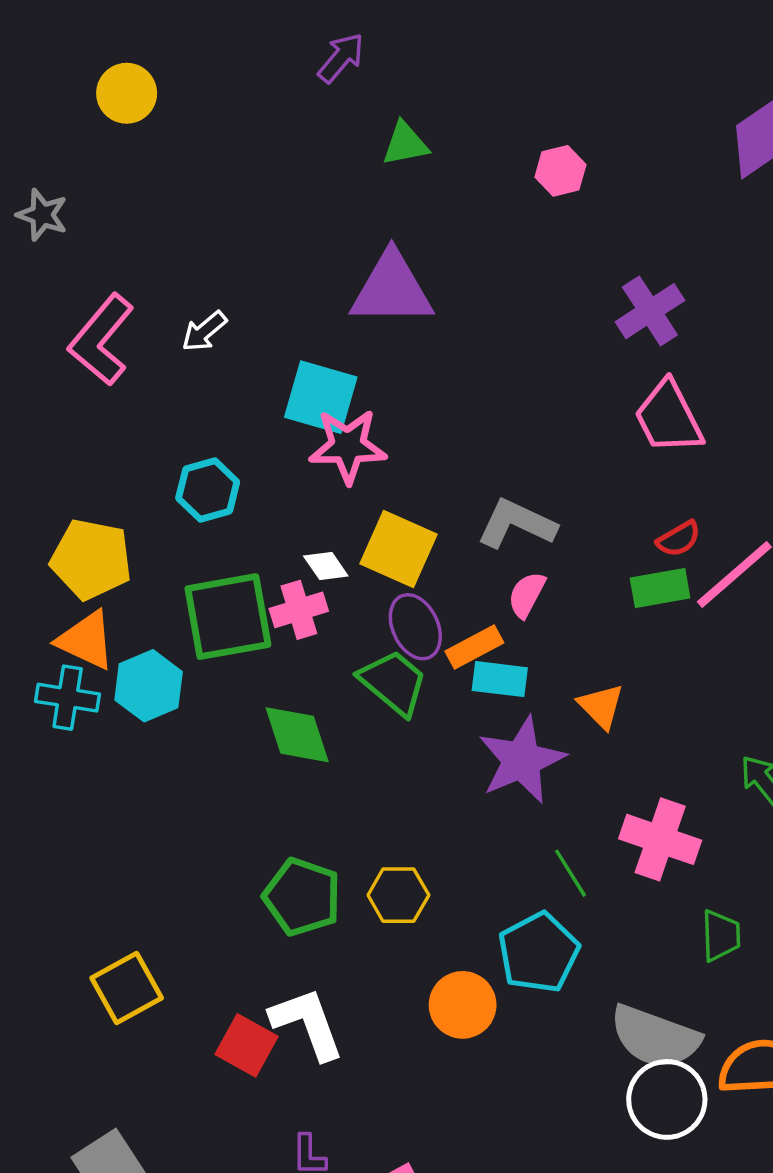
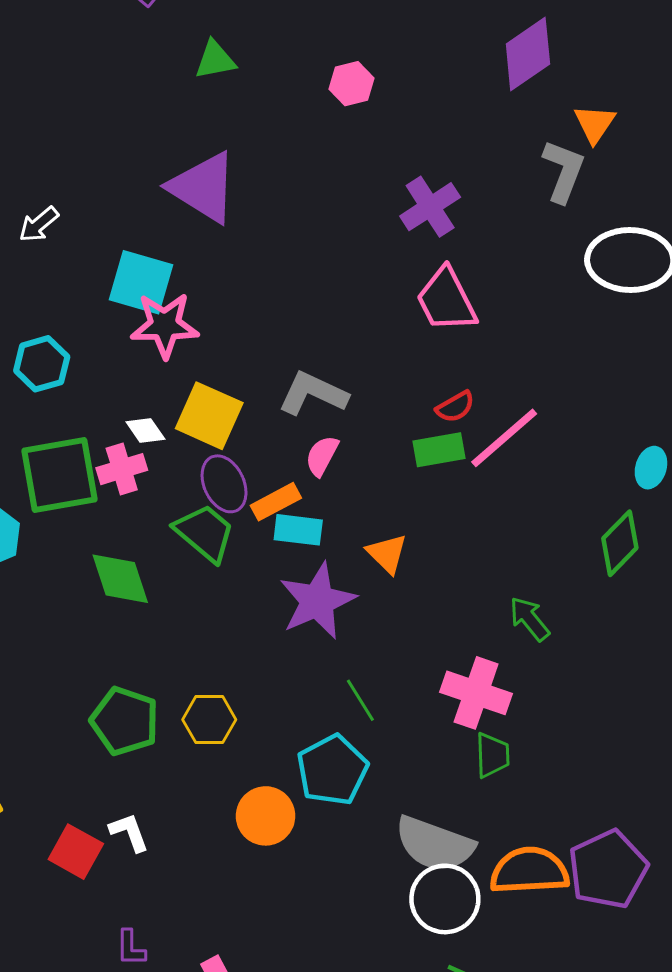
purple triangle: (392, 289) -> (203, 187), turned 32
pink cross: (660, 839) -> (476, 693), moved
white L-shape: (307, 1023) -> (129, 832), size x0.6

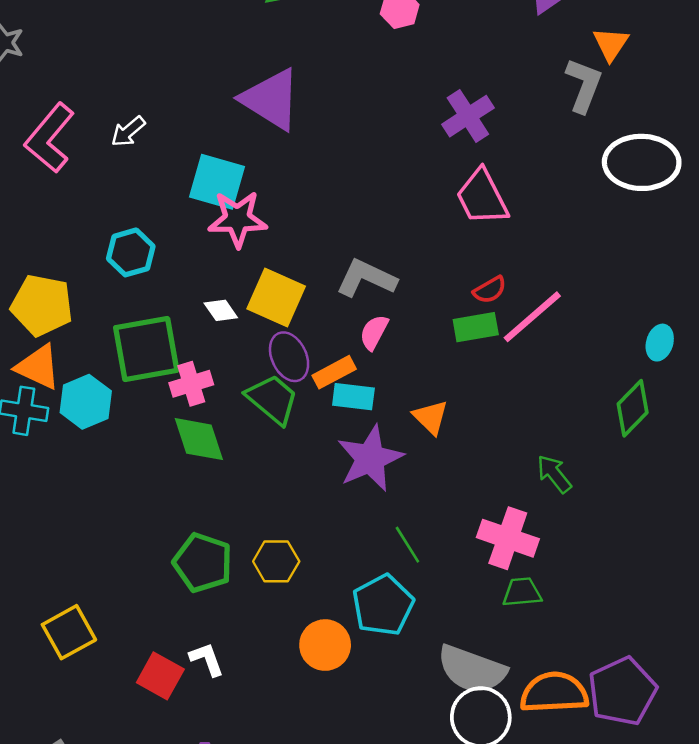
pink cross: (122, 469) -> (191, 384), moved
green trapezoid: (492, 755) -> (522, 592), turned -93

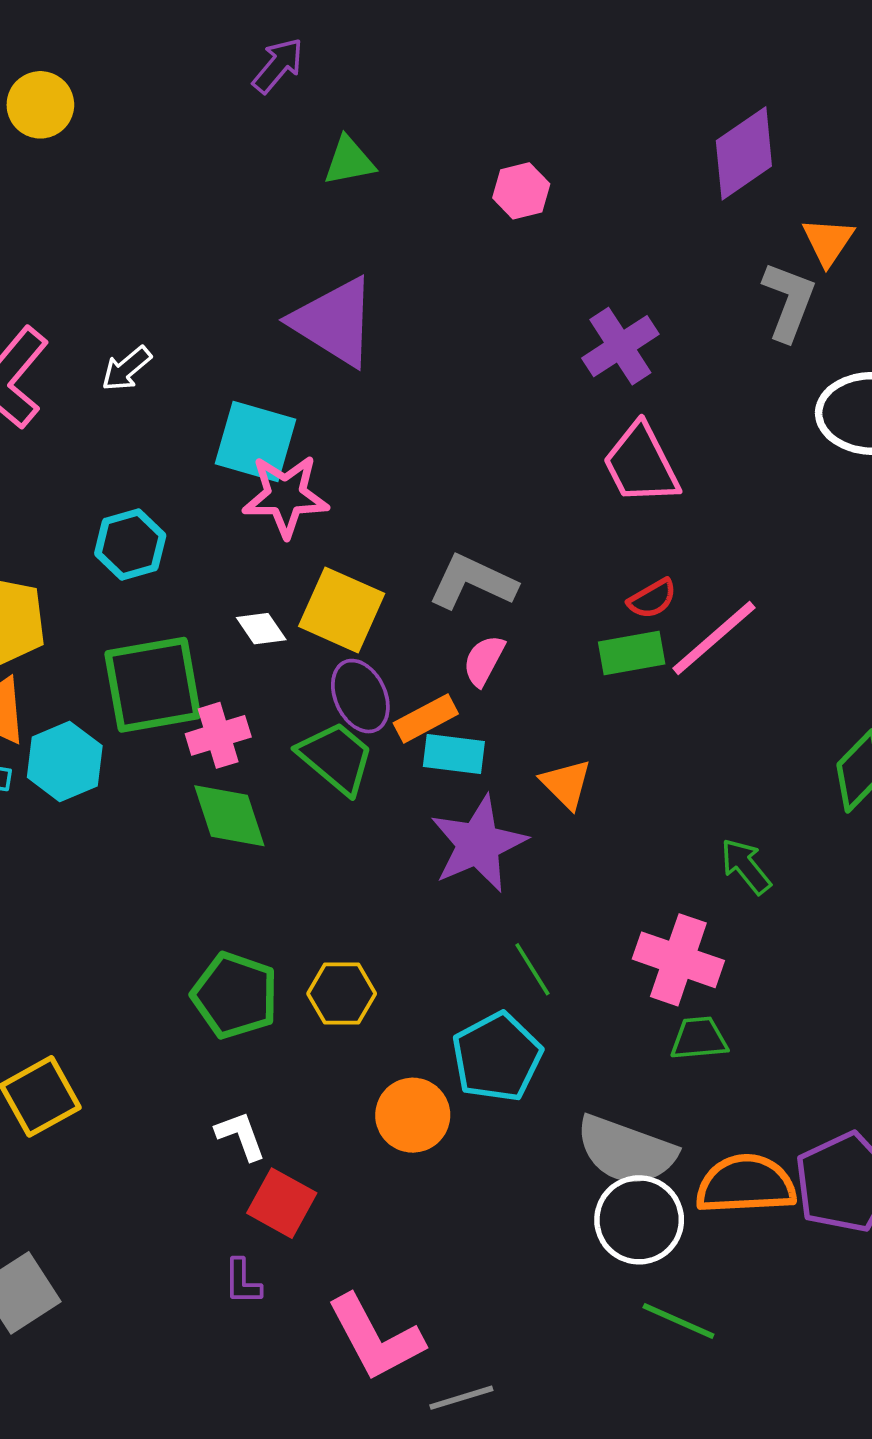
red square: (160, 676) -> (282, 1203), moved

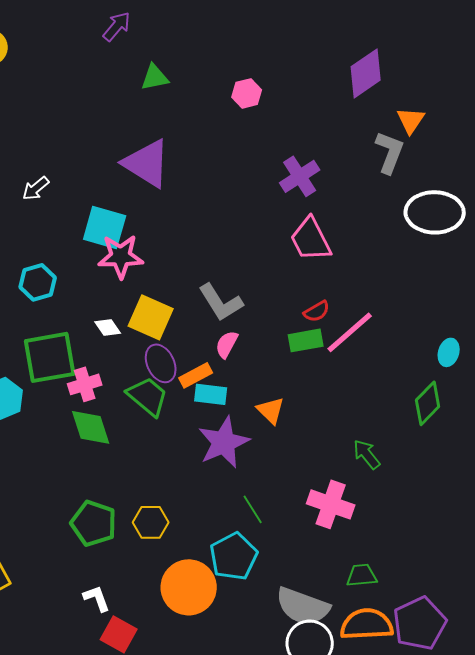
gray L-shape: (473, 582) -> (221, 302), turned -147
green trapezoid: (699, 1038) -> (362, 575), moved
orange circle: (413, 1115) -> (189, 587), size x1.4

